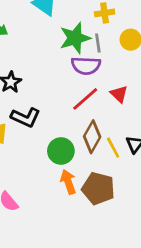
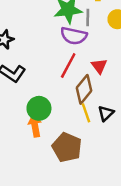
red line: (85, 99) -> (68, 65), turned -30
brown diamond: (92, 137) -> (84, 89), moved
orange arrow: (68, 182) -> (35, 126), moved

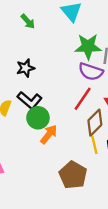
green circle: (39, 108) -> (38, 118), moved
orange arrow: (35, 126) -> (49, 134), moved, turned 42

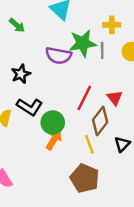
purple semicircle: (91, 72) -> (58, 56), moved
green circle: (38, 118) -> (53, 122), moved
yellow line: (94, 145) -> (89, 144), moved

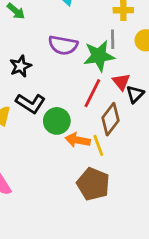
green star: (83, 43) -> (99, 56), moved
red triangle: (115, 98) -> (121, 82), moved
orange arrow: (54, 140) -> (78, 140), moved, turned -110
black triangle: (122, 144) -> (135, 94), moved

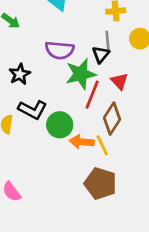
green star: (99, 56) -> (81, 74), moved
black triangle: (135, 94) -> (101, 54), moved

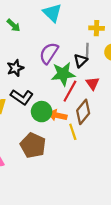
purple semicircle: (60, 50) -> (49, 53), turned 110
orange arrow: (82, 142) -> (57, 115), moved
brown pentagon: (100, 183) -> (33, 145), moved

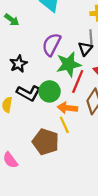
green circle: (42, 112) -> (50, 91), moved
yellow line: (73, 132) -> (64, 125), moved

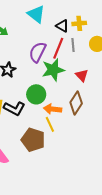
black triangle: (85, 49) -> (62, 26), moved, turned -40
red line: (78, 81) -> (58, 48), moved
black L-shape: (29, 93) -> (14, 108), moved

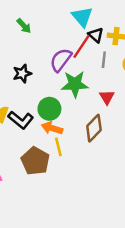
cyan triangle: (36, 14) -> (82, 17), moved
red line: (58, 48) -> (81, 47), moved
orange arrow: (53, 109) -> (52, 128), moved

